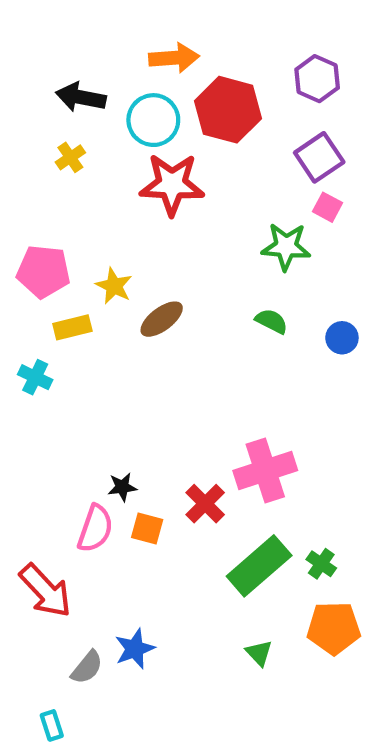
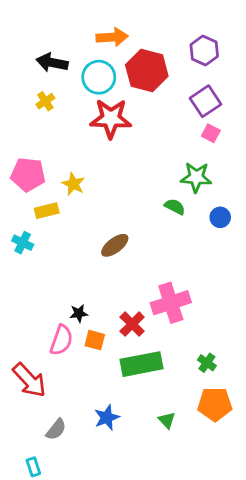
green star: (286, 247) -> (196, 177), moved
brown ellipse: (162, 319) -> (115, 245), moved
green rectangle: (259, 566) -> (141, 364), moved, turned 30
blue star: (135, 649) -> (107, 417), moved

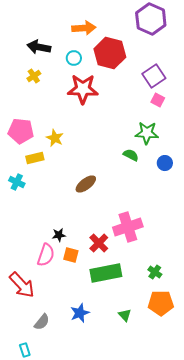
purple hexagon: (204, 51) -> (151, 19), moved, size x1.4
cyan circle: (99, 77) -> (74, 58), size x0.6

